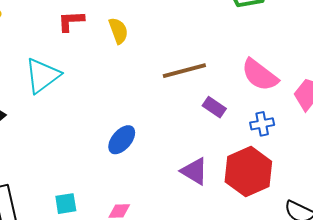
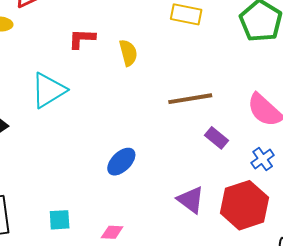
blue cross: (262, 124) -> (263, 159), turned -30

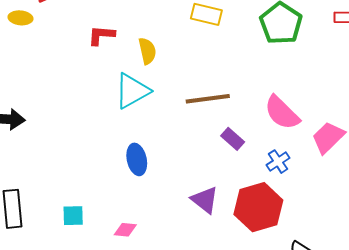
cyan triangle: (48, 90) -> (132, 91), moved
blue ellipse: (121, 162) -> (137, 159), turned -60

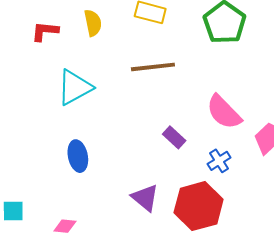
yellow semicircle: (147, 51) -> (93, 23), moved
brown line: (208, 99) -> (153, 67), moved

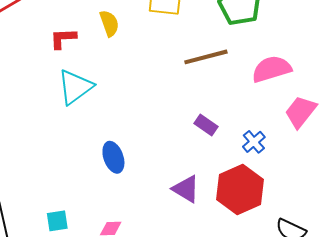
brown line: (153, 67) -> (206, 57), moved
cyan triangle: (75, 87) -> (75, 87), moved
pink semicircle: (224, 112) -> (272, 69), moved, turned 126

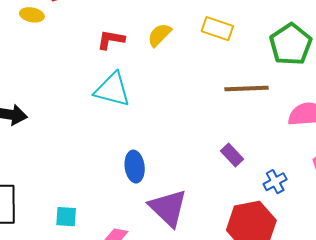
yellow semicircle: (109, 23) -> (159, 35), turned -128
cyan triangle: (75, 87) -> (112, 90), turned 39
purple triangle: (186, 189) -> (168, 208), moved, size x1.4

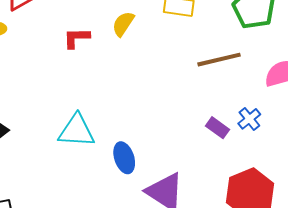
cyan triangle: (112, 90) -> (77, 131), moved
blue cross: (275, 182) -> (249, 119), moved

